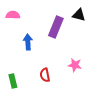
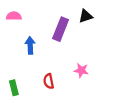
black triangle: (79, 15) -> (86, 16), turned -32

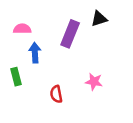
pink semicircle: (14, 16) -> (22, 29), moved
green rectangle: (14, 88) -> (16, 77), moved

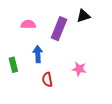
pink semicircle: (22, 29) -> (28, 24), moved
blue arrow: (35, 53) -> (38, 54), moved

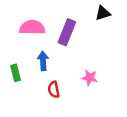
black triangle: (83, 16) -> (103, 13), moved
pink semicircle: (28, 24) -> (32, 27), size x1.5

